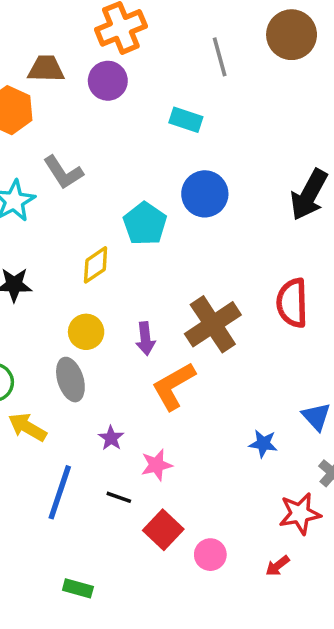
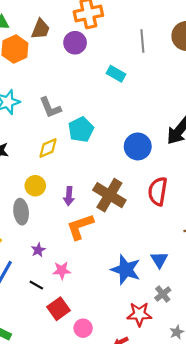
brown trapezoid: (46, 69) -> (41, 29), turned 100
gray L-shape: (63, 172) -> (50, 108), moved
blue circle: (205, 194) -> (138, 146), moved
brown cross: (213, 324) -> (109, 195), turned -36
blue star: (263, 444) -> (126, 270), size x1.8

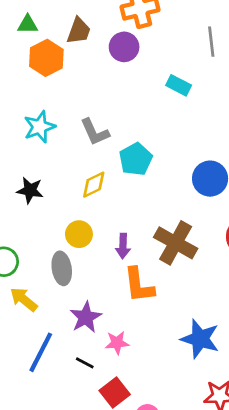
orange L-shape: (80, 227) -> (139, 285), turned -76
purple star: (38, 250) -> (86, 317), size x1.6

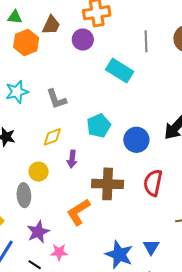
cyan rectangle: (179, 85) -> (120, 71), size x1.5
cyan pentagon: (136, 159) -> (99, 126), moved
brown cross: (176, 243) -> (108, 184), turned -32
purple arrow: (123, 246) -> (72, 159), moved
orange L-shape: (139, 285) -> (78, 212), turned 60

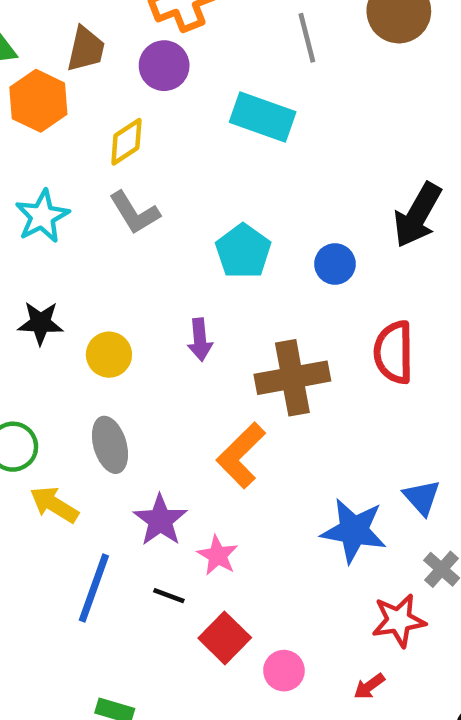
yellow diamond: (52, 137) -> (126, 142), moved
blue circle: (136, 140) -> (335, 264), size x0.7
yellow circle: (39, 172) -> (109, 355), moved
pink star: (59, 252) -> (218, 555), turned -30

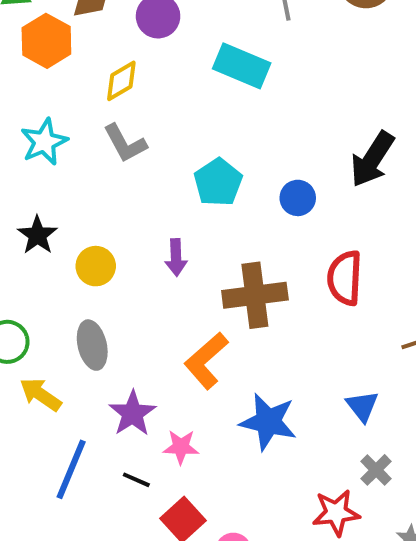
black star: (40, 323) -> (37, 235), turned 30
blue star: (354, 531) -> (268, 422), moved
pink star: (218, 555) -> (181, 447), turned -30

